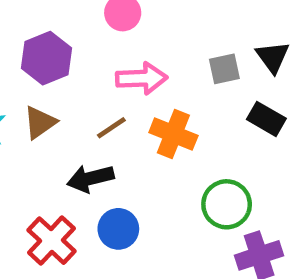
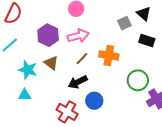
pink arrow: (142, 78) -> (78, 36), moved
brown triangle: (40, 122) -> (51, 63), turned -35

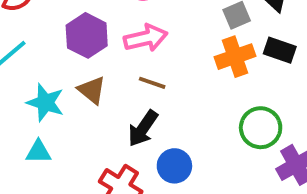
orange cross: (109, 55) -> (235, 57), moved, turned -30
brown line: (82, 59) -> (152, 83), turned 64
black arrow: (78, 82) -> (143, 128), turned -30

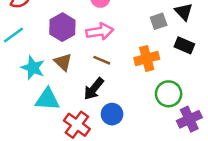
orange cross: (235, 57) -> (147, 58), moved
cyan triangle: (38, 152) -> (47, 99), moved, size x1.5

